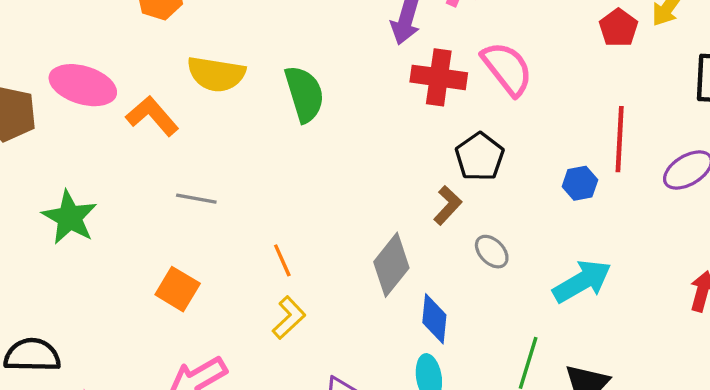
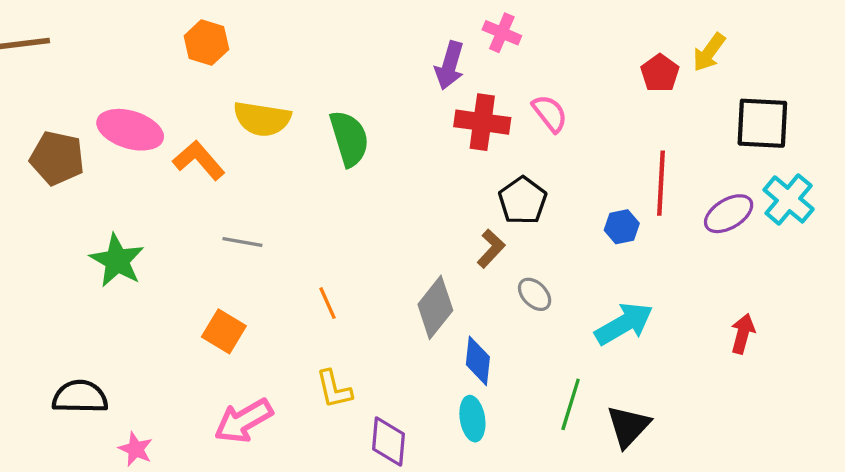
pink semicircle: (507, 69) -> (550, 113), size x0.7
yellow L-shape: (289, 318) -> (334, 389), moved, turned 120

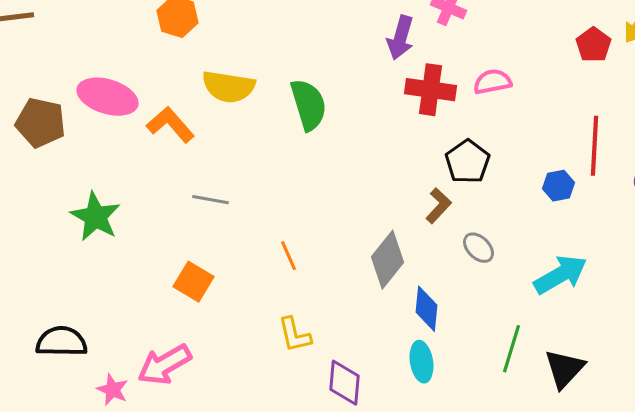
pink semicircle: (550, 113) -> (492, 82), turned -63
pink arrow: (244, 421) -> (164, 365), moved

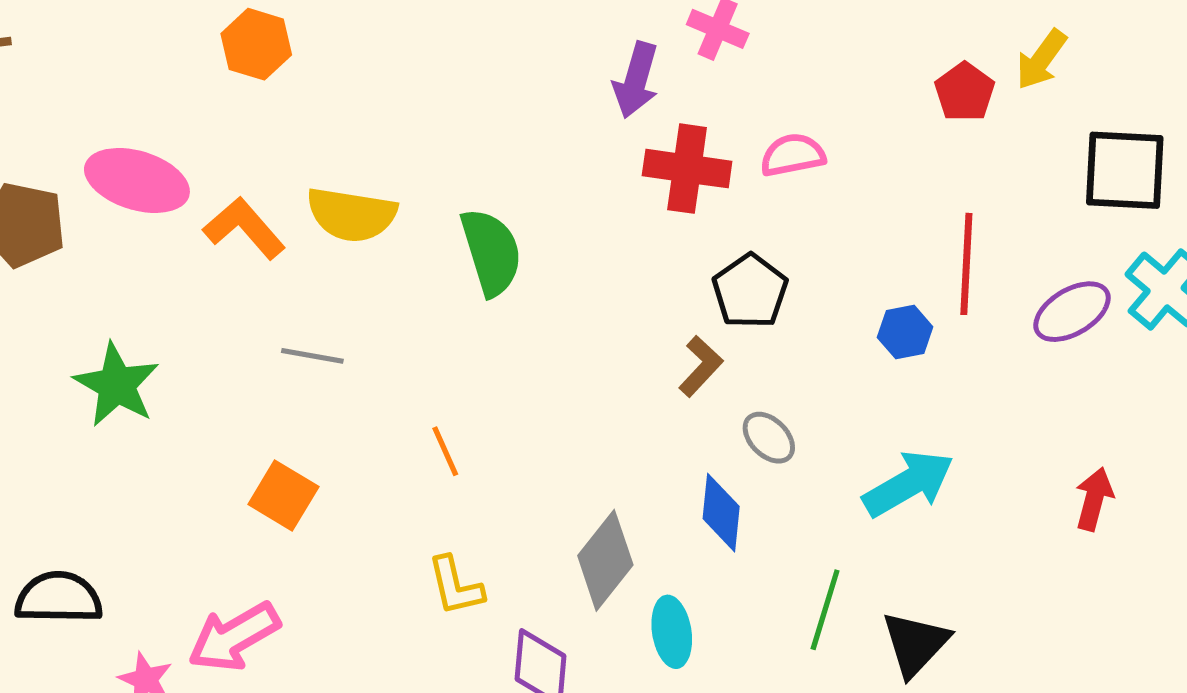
yellow semicircle: (228, 87) -> (352, 215), moved
green semicircle: (308, 105) -> (491, 252), moved
gray diamond: (388, 260) -> (605, 560), moved
blue diamond: (426, 309) -> (721, 513), moved

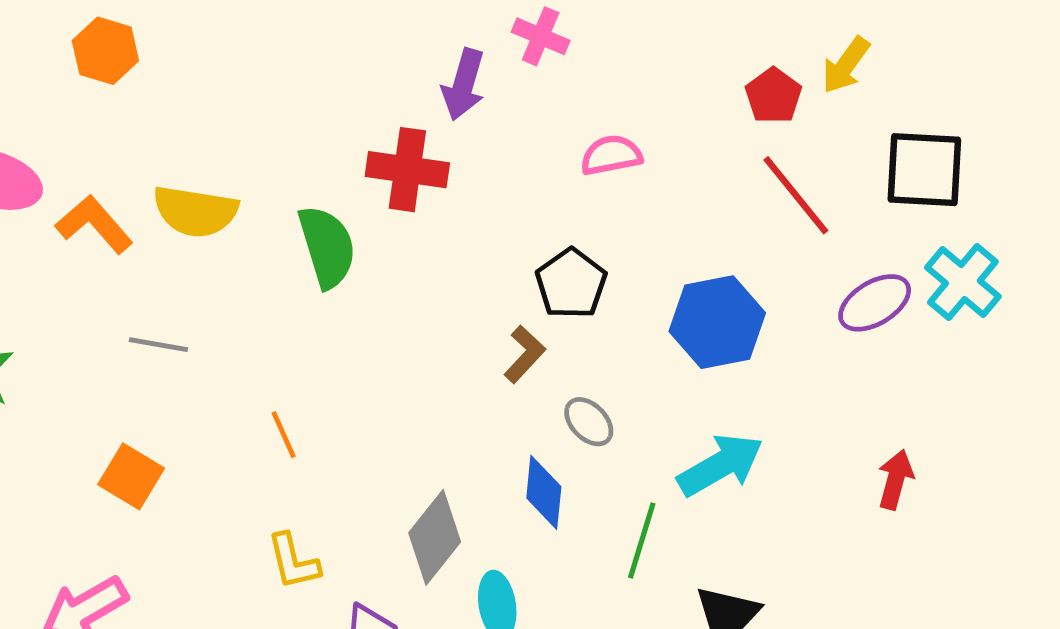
red cross: (687, 169) -> (407, 170), moved
red line: (966, 264) -> (796, 195), moved, turned -42
blue hexagon: (905, 332) -> (717, 322), size x1.8
green line: (825, 610) -> (642, 541), moved

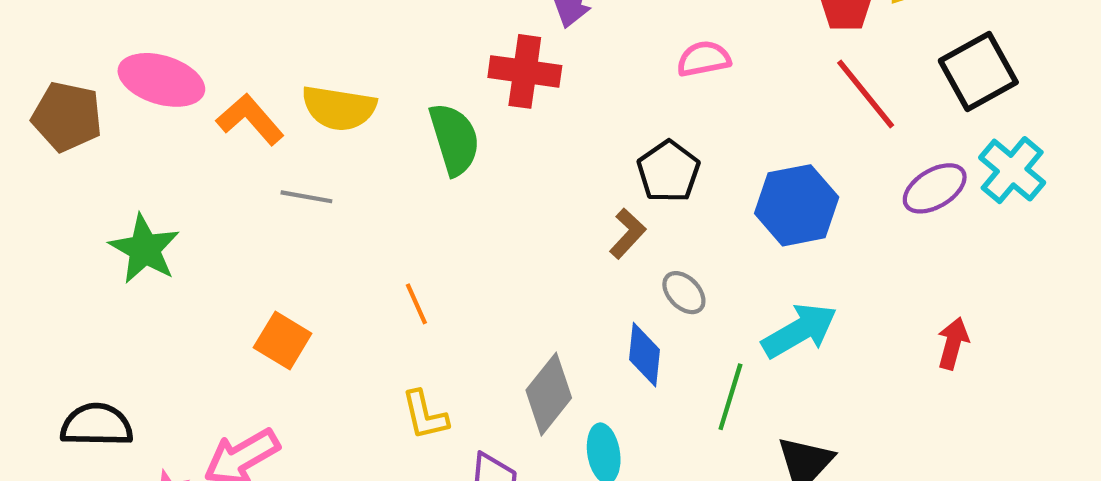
black square: (924, 170) -> (978, 71), turned -32
gray line: (158, 345) -> (306, 197), moved

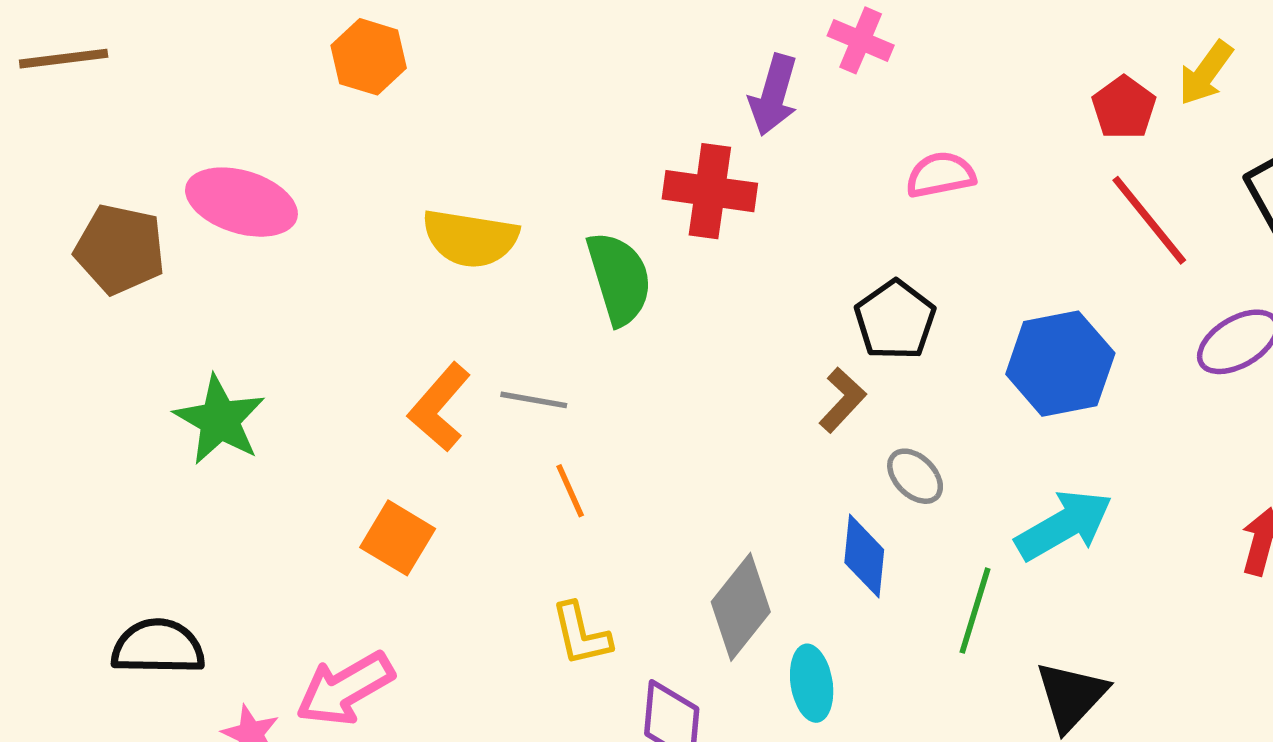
orange L-shape: (250, 119) -> (439, 407), moved, turned -98
gray line: (306, 197) -> (534, 400), moved

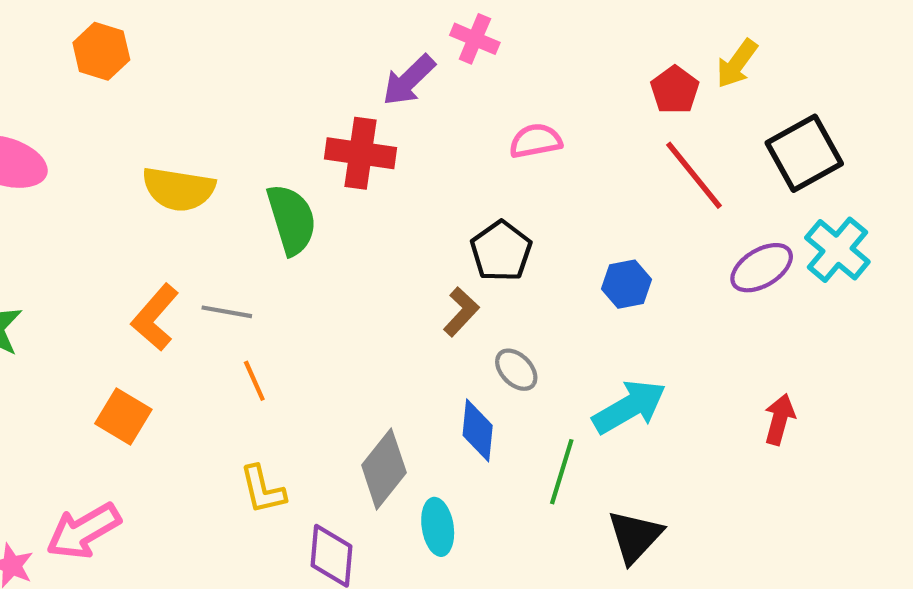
purple arrow: (773, 95) -> (409, 80), turned 30
blue hexagon: (1060, 364) -> (627, 284), size x0.6

